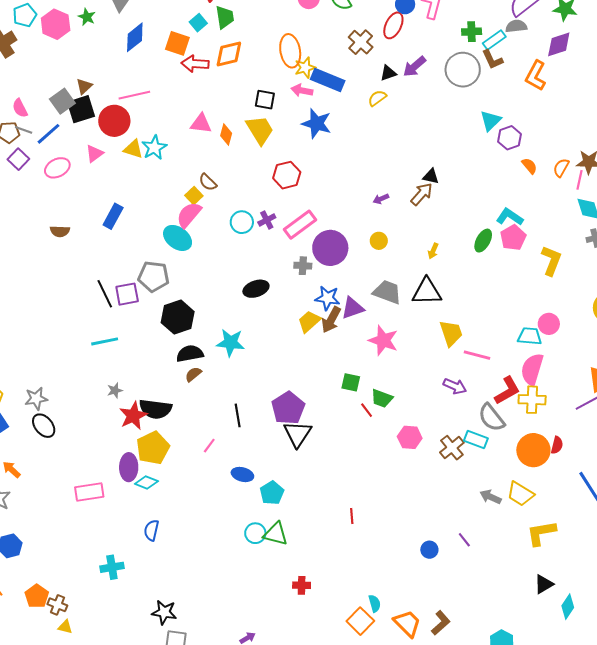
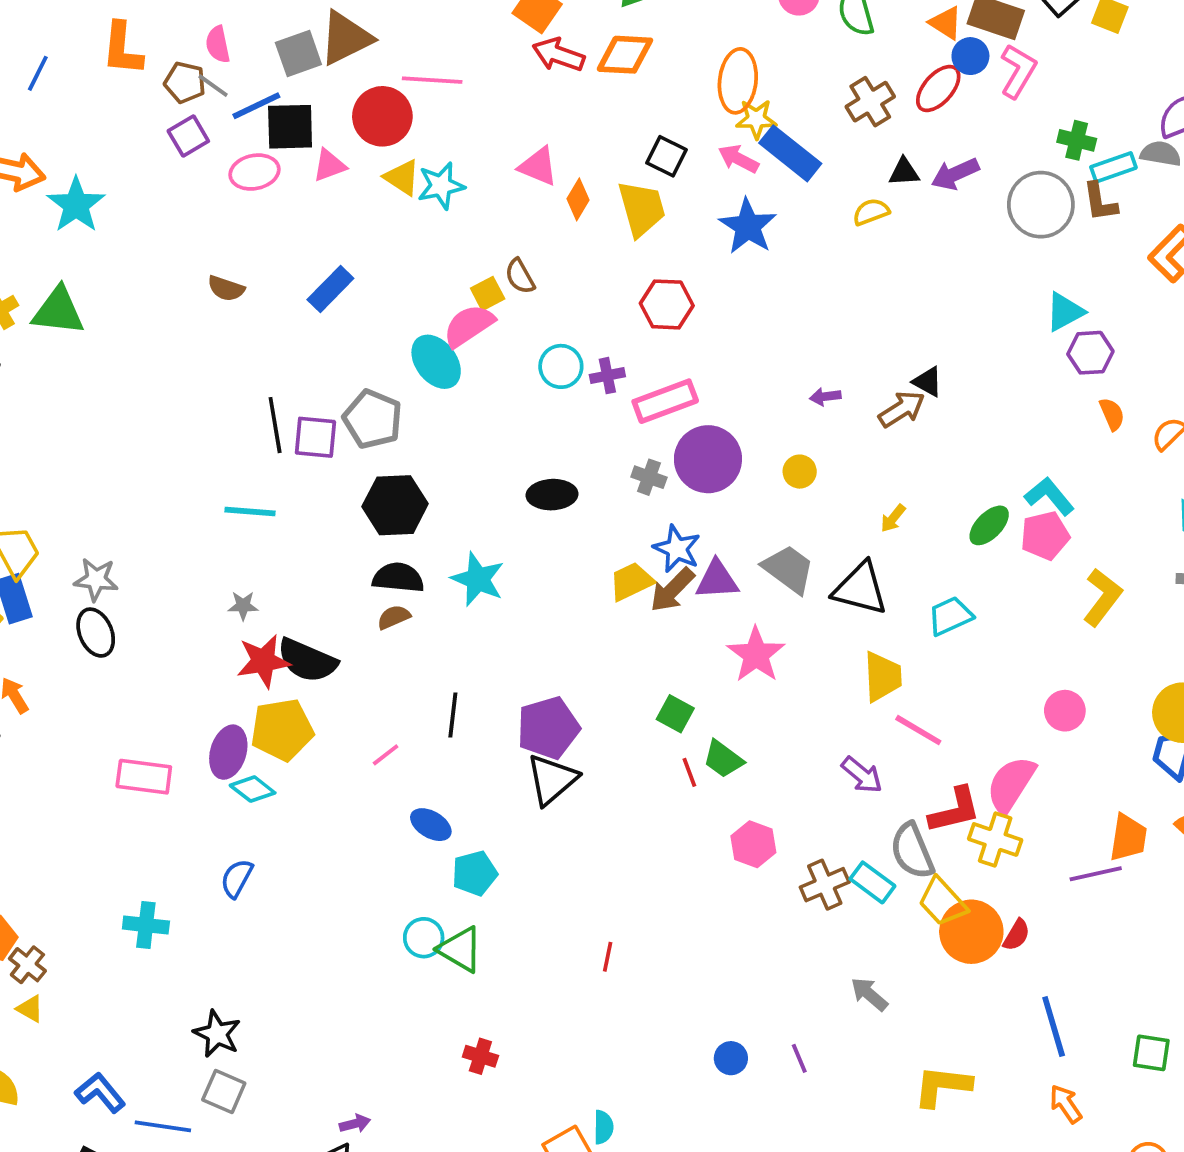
brown triangle: (84, 86) -> (346, 38), size x1.8
black square: (81, 109) -> (290, 127), moved
cyan trapezoid: (530, 336) -> (950, 616), moved, turned -45
yellow trapezoid: (520, 494) -> (942, 902), moved

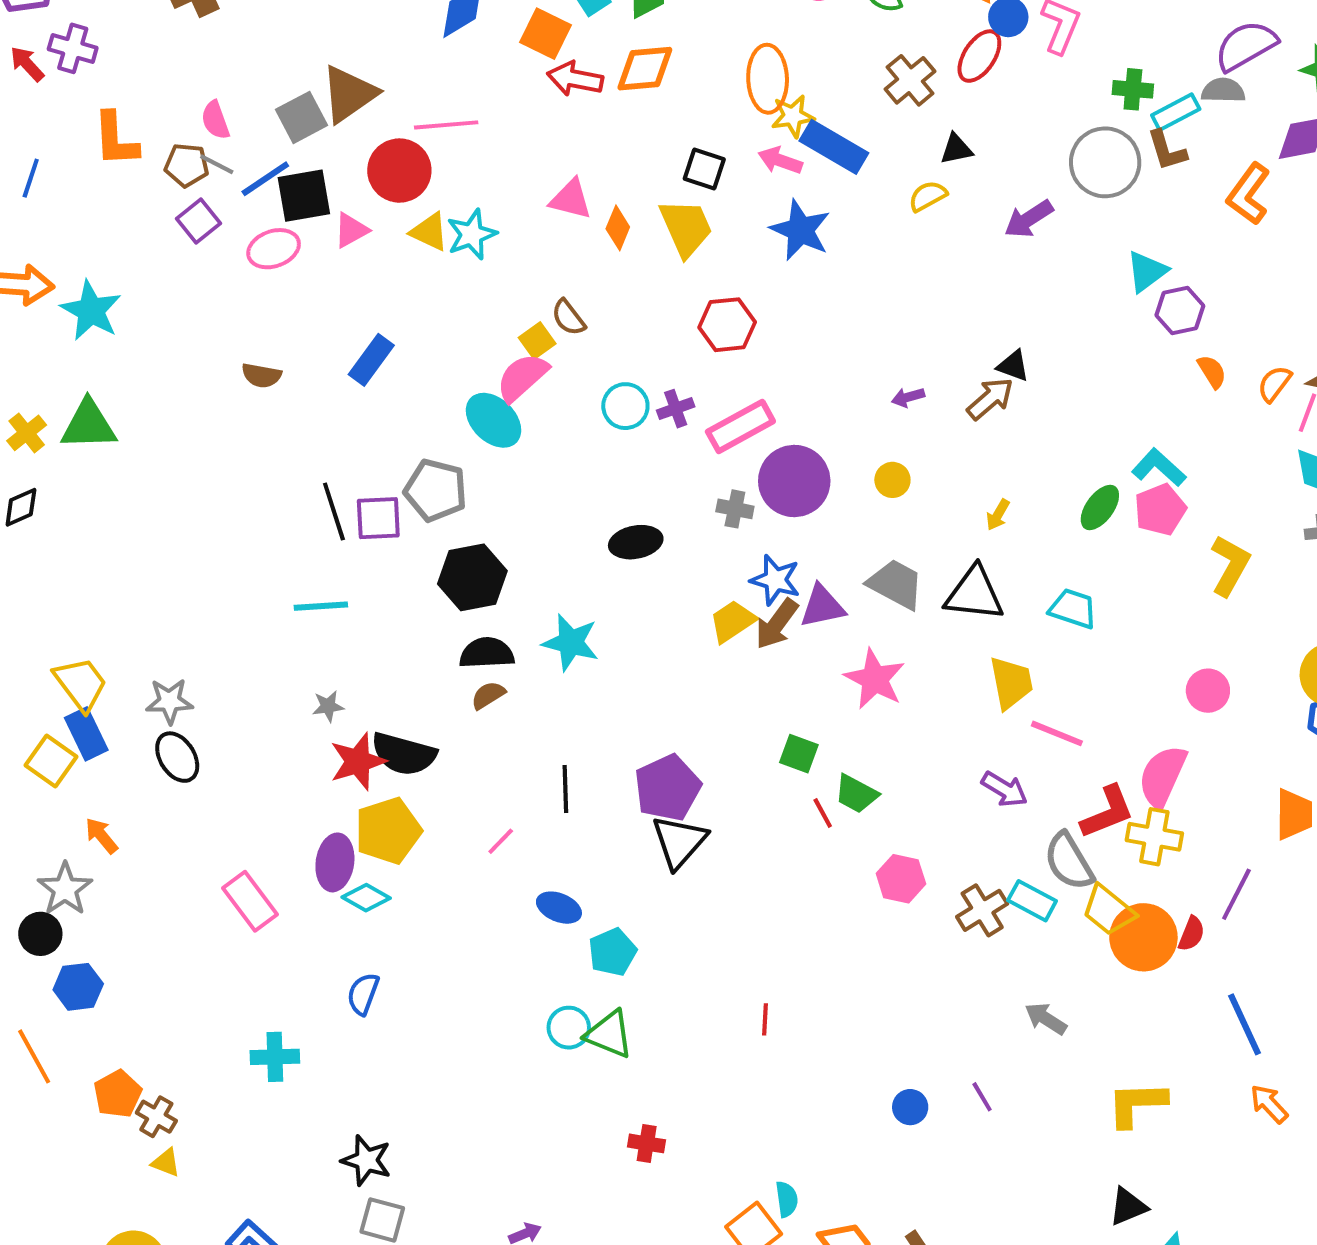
purple arrow: (955, 174) -> (1029, 219), moved
cyan trapezoid: (950, 616) -> (1073, 609), turned 51
pink rectangle: (144, 777) -> (250, 901), turned 54
purple line: (1096, 874) -> (1236, 894), moved, turned -42

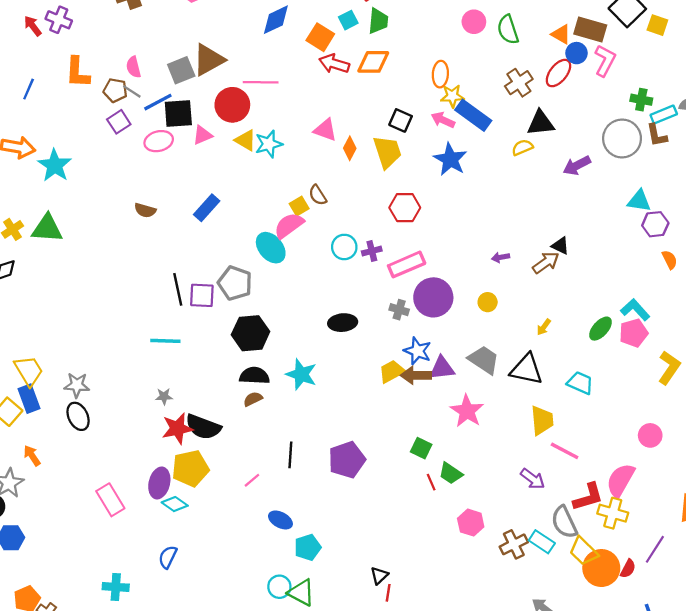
orange ellipse: (768, 79) -> (440, 74), size x0.7
black triangle: (956, 149) -> (541, 123), size x1.5
cyan triangle: (1147, 271) -> (639, 201), turned 40
brown arrow: (777, 624) -> (416, 375), turned 48
black triangle: (679, 842) -> (379, 576), moved, size x0.6

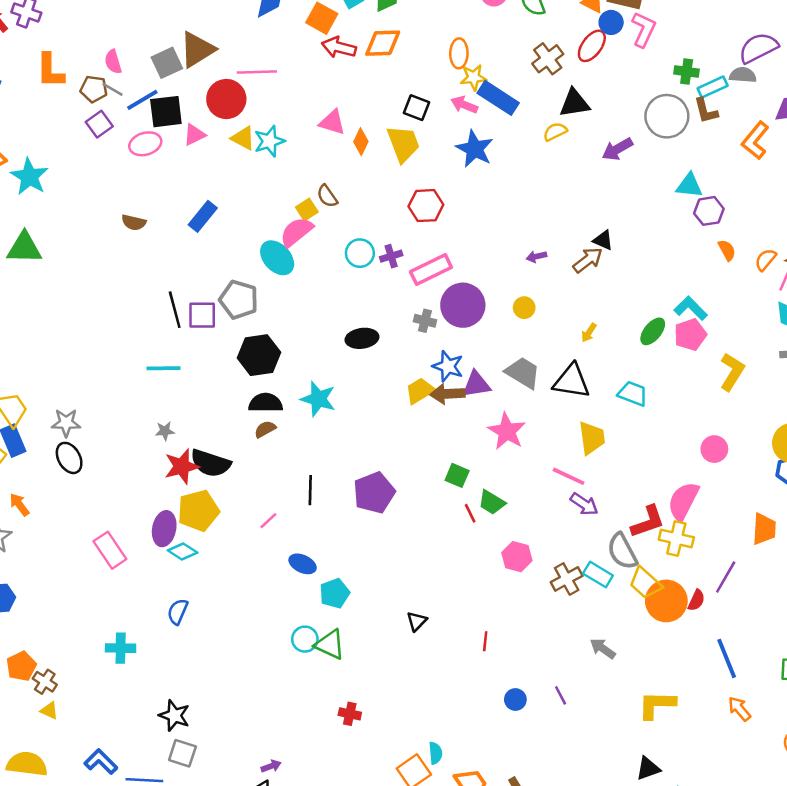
pink line: (565, 451) -> (569, 476), moved
red line: (388, 593) -> (485, 641), moved

